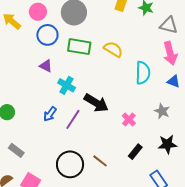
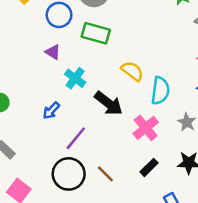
yellow semicircle: (113, 49) -> (132, 71), moved
cyan semicircle: (143, 73) -> (160, 91), moved
purple line: (73, 119) -> (76, 138), moved
pink cross: (129, 120) -> (146, 128), size x1.5

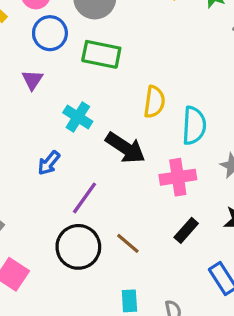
purple triangle: (53, 52) -> (32, 80), moved, turned 35
yellow semicircle: (132, 71) -> (154, 102), turned 65
pink cross: (146, 128) -> (178, 177), turned 35

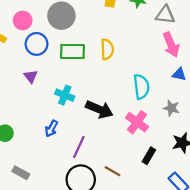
yellow semicircle: (154, 102) -> (107, 49), moved
pink cross: (178, 177) -> (137, 122), turned -35

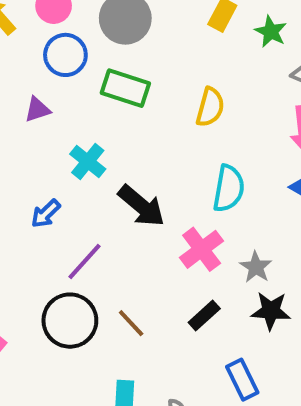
yellow semicircle: (107, 49) -> (210, 107), moved
purple triangle: (31, 76) -> (37, 110), turned 32
gray star: (171, 108) -> (256, 267), moved

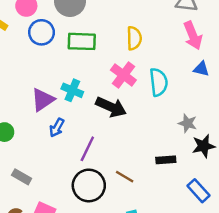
purple triangle: (37, 110) -> (43, 100), moved, size x1.5
pink cross: (202, 249) -> (123, 75), moved
black rectangle: (204, 315) -> (166, 160), turned 54

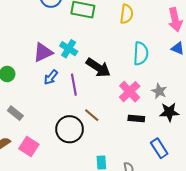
pink cross: (123, 75) -> (130, 92), moved
purple line: (87, 149) -> (74, 85), moved, turned -45
brown line: (125, 177) -> (92, 115), moved

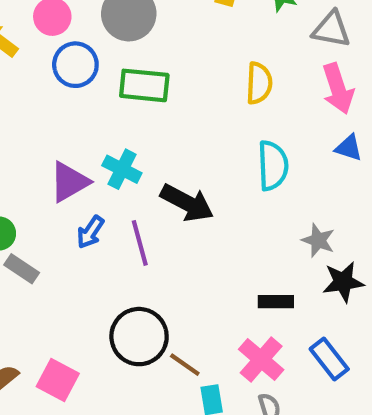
yellow semicircle: (127, 14) -> (259, 83), moved
pink cross: (130, 92) -> (261, 360), moved
gray rectangle: (15, 113) -> (22, 269), moved
brown line: (92, 115) -> (185, 365), moved

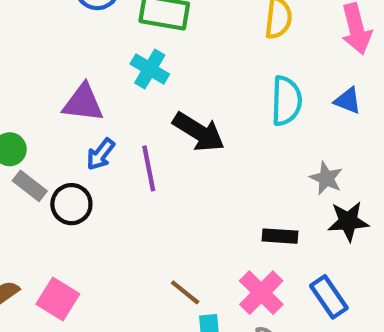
blue triangle: (349, 148) -> (348, 101), moved
cyan cross: (122, 169) -> (150, 69), moved
purple triangle: (69, 182) -> (83, 103), turned 33
black circle: (139, 337) -> (71, 204), moved, size x0.7

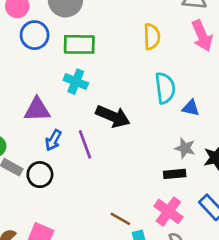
blue triangle: (348, 101) -> (191, 108), moved
gray star: (326, 178) -> (185, 148), moved

